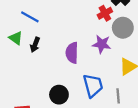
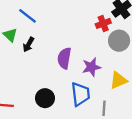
purple star: (102, 44) -> (91, 67), moved, turned -30

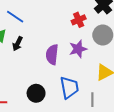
red cross: (103, 23) -> (79, 20), moved
purple star: (91, 67) -> (78, 49), moved

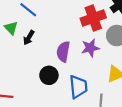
red cross: (79, 20) -> (93, 18), size x1.6
black circle: (36, 93) -> (49, 75), moved

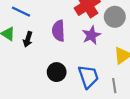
purple semicircle: (63, 52) -> (58, 31), moved

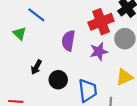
black arrow: (28, 39) -> (36, 67), moved

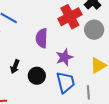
purple star: (99, 51) -> (64, 57), moved

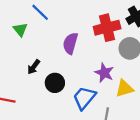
purple star: (64, 57) -> (104, 73), moved, turned 30
blue trapezoid: (65, 82) -> (84, 98), turned -140

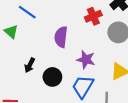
red cross: (107, 28) -> (93, 16), size x0.7
purple star: (104, 73) -> (86, 60), moved

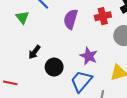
purple semicircle: (61, 37) -> (71, 19), moved

